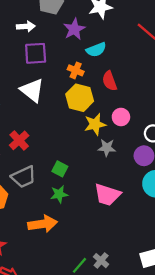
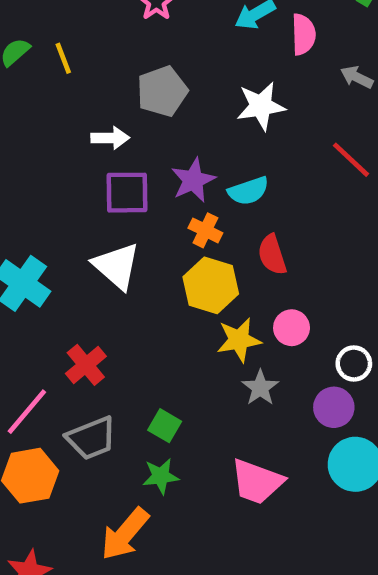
purple star: (74, 29) -> (193, 180), moved
gray star: (107, 148) -> (260, 388), turned 30
orange arrow: (43, 224) -> (125, 534), turned 136

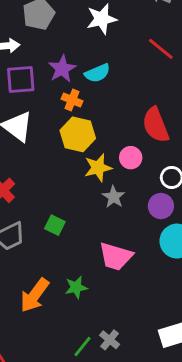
red semicircle: (272, 255) -> (156, 125), moved, size x1.4
green star: (161, 476) -> (76, 287), moved

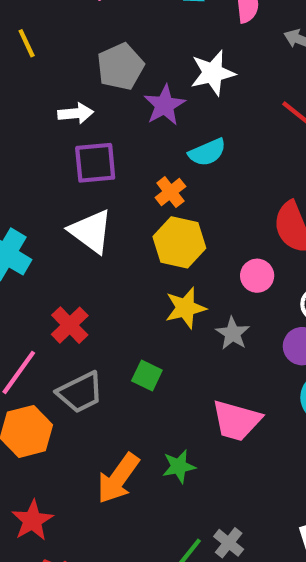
purple star: (62, 69) -> (164, 105), moved
orange cross: (72, 100) -> (170, 192), turned 30
yellow star: (98, 168) -> (185, 308), moved

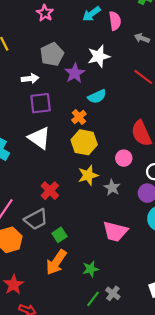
red cross: (70, 325) -> (50, 191), moved
green square: (147, 375) -> (59, 235), moved, turned 32
green star: (179, 466) -> (91, 269), moved

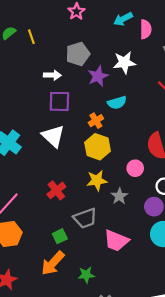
gray trapezoid: (36, 219) -> (85, 218), moved

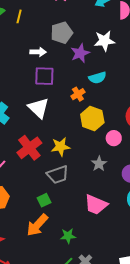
yellow line: (31, 37) -> (19, 16), turned 32
yellow hexagon: (98, 147) -> (92, 119), moved
yellow star: (97, 180) -> (60, 147), moved
red cross: (56, 190) -> (29, 148), moved, size x1.4
gray trapezoid: (85, 218) -> (58, 175), moved

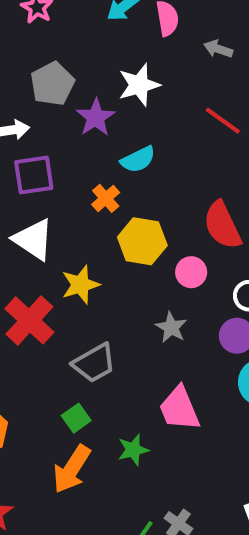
yellow star: (60, 147) -> (80, 285), moved
pink trapezoid: (96, 205) -> (179, 409), turned 55
green star: (68, 236) -> (133, 450), moved

